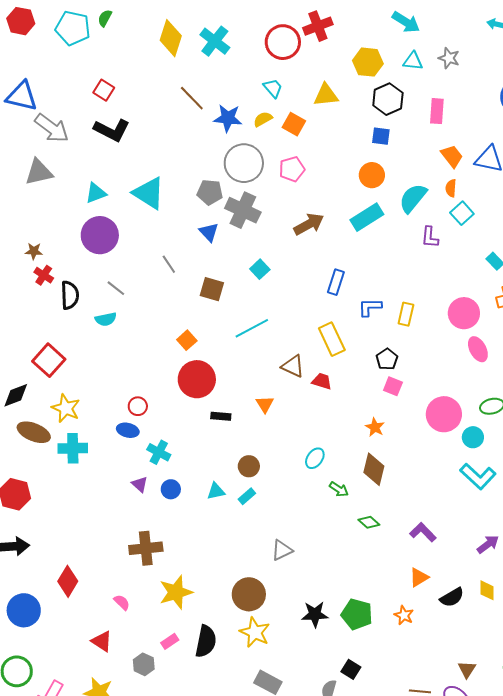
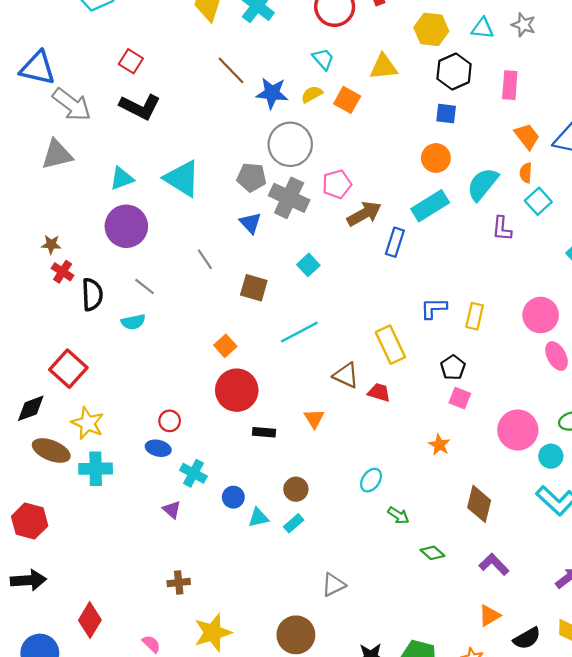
pink pentagon: (292, 169) -> (337, 184), moved
blue rectangle: (336, 282) -> (395, 242), moved
brown diamond: (374, 469) -> (479, 504), moved
blue circle: (171, 489) -> (233, 497), moved
brown cross: (146, 548) -> (179, 583), size x0.6

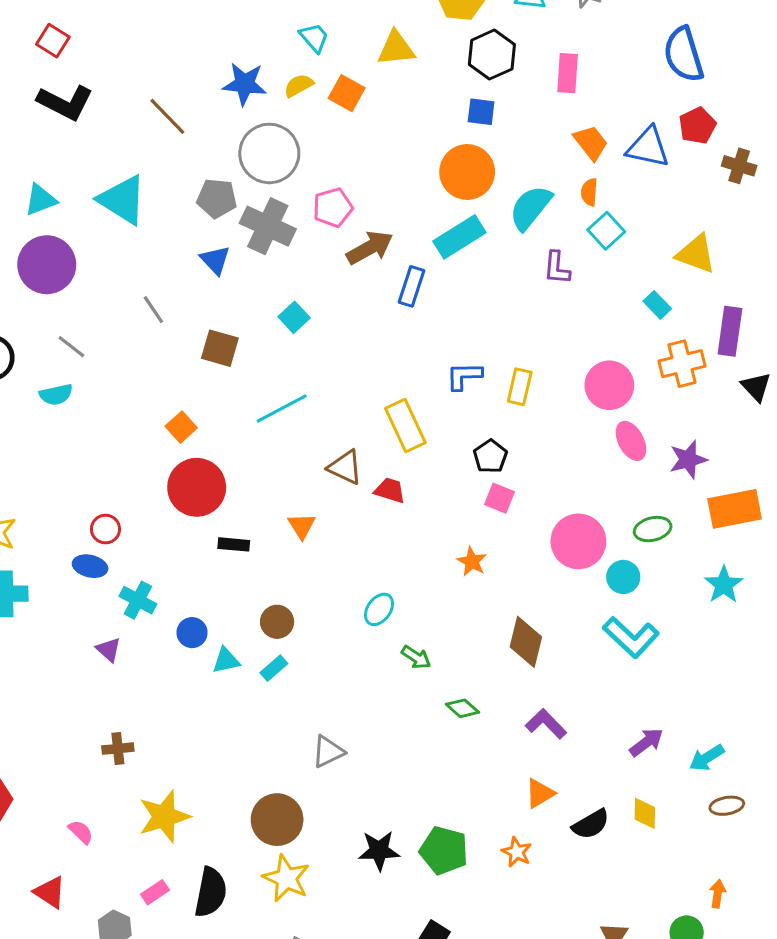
brown line: (231, 70) -> (167, 116), moved
orange circle: (436, 158) -> (467, 172), size x1.4

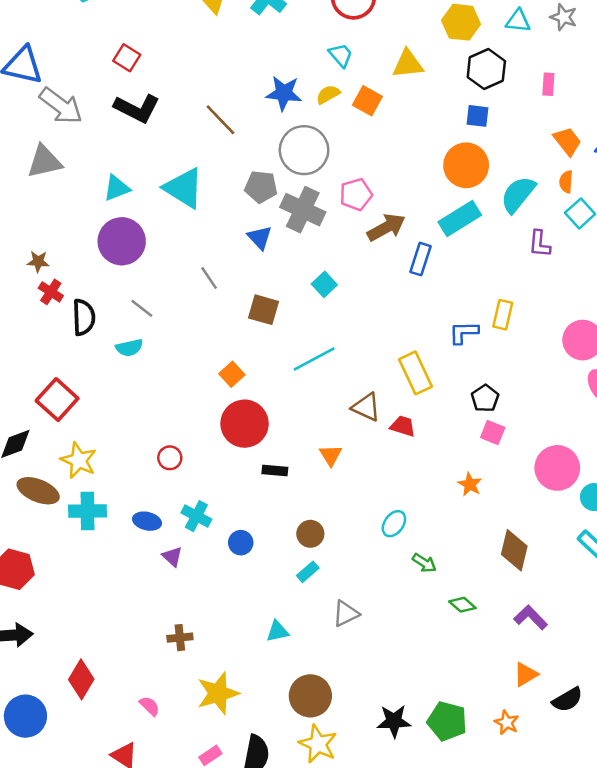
pink rectangle: (568, 73) -> (548, 84), size x0.7
yellow rectangle: (520, 387) -> (503, 315), moved
blue ellipse: (90, 566) -> (147, 521), moved
cyan triangle: (226, 660) -> (277, 631), moved
gray triangle: (328, 752) -> (346, 614), moved

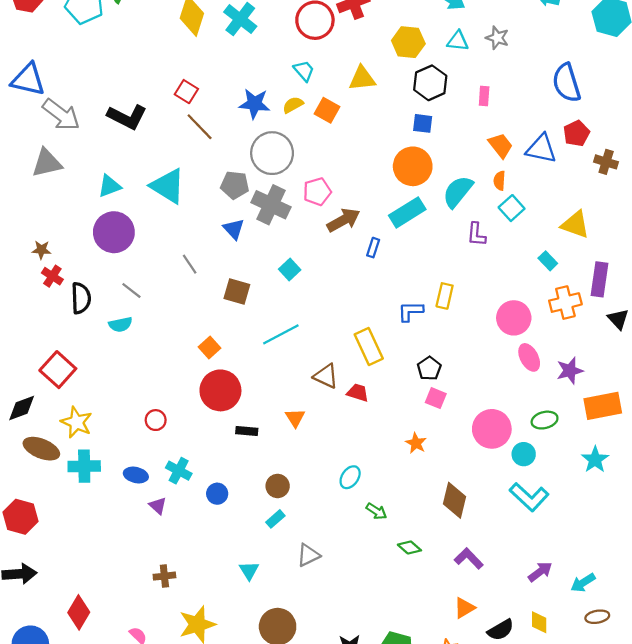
red square: (127, 58) -> (186, 92), moved
blue rectangle: (421, 259) -> (373, 248), size x0.7
cyan triangle: (277, 631) -> (249, 571), turned -50

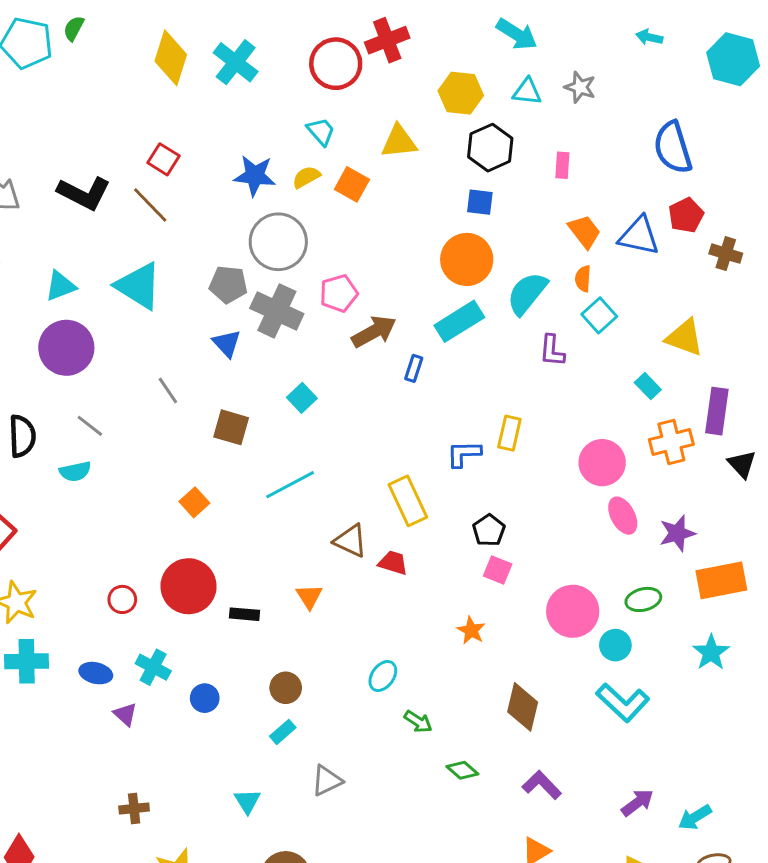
brown line: (200, 127) -> (150, 205), moved
red circle: (220, 390) -> (189, 586), moved

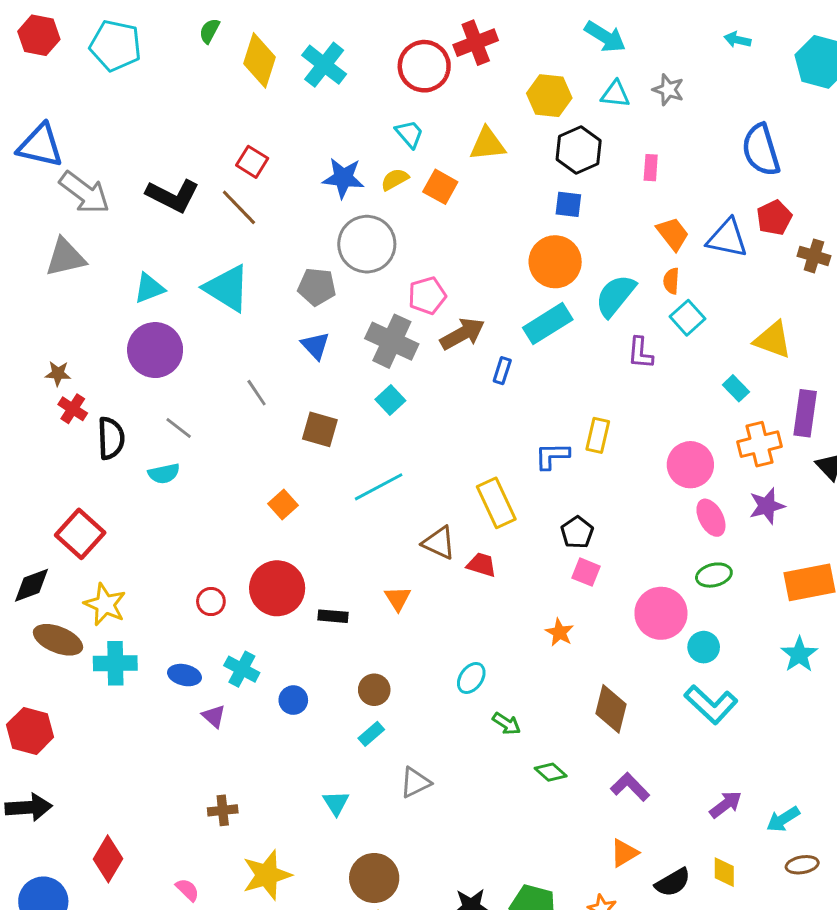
green semicircle: (74, 28) -> (209, 31), moved
gray cross: (277, 311) -> (392, 341), moved
purple star: (677, 533) -> (767, 506), moved
green ellipse: (643, 599) -> (714, 575), moved

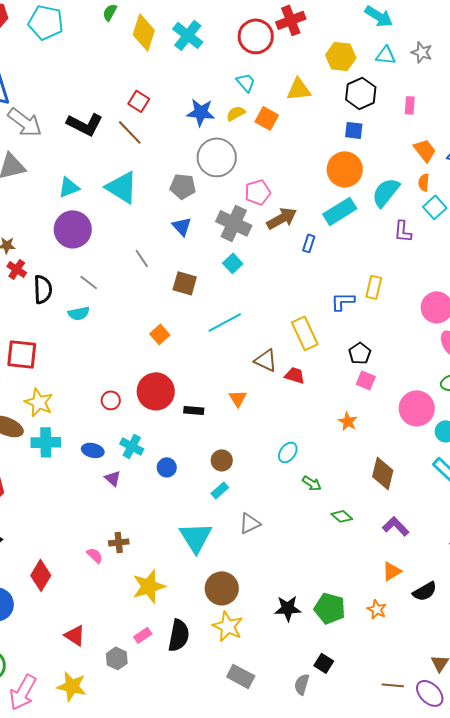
red square: (80, 534) -> (22, 354), turned -36
cyan triangle: (336, 803) -> (196, 537), size x1.8
pink semicircle: (187, 890) -> (95, 555), moved

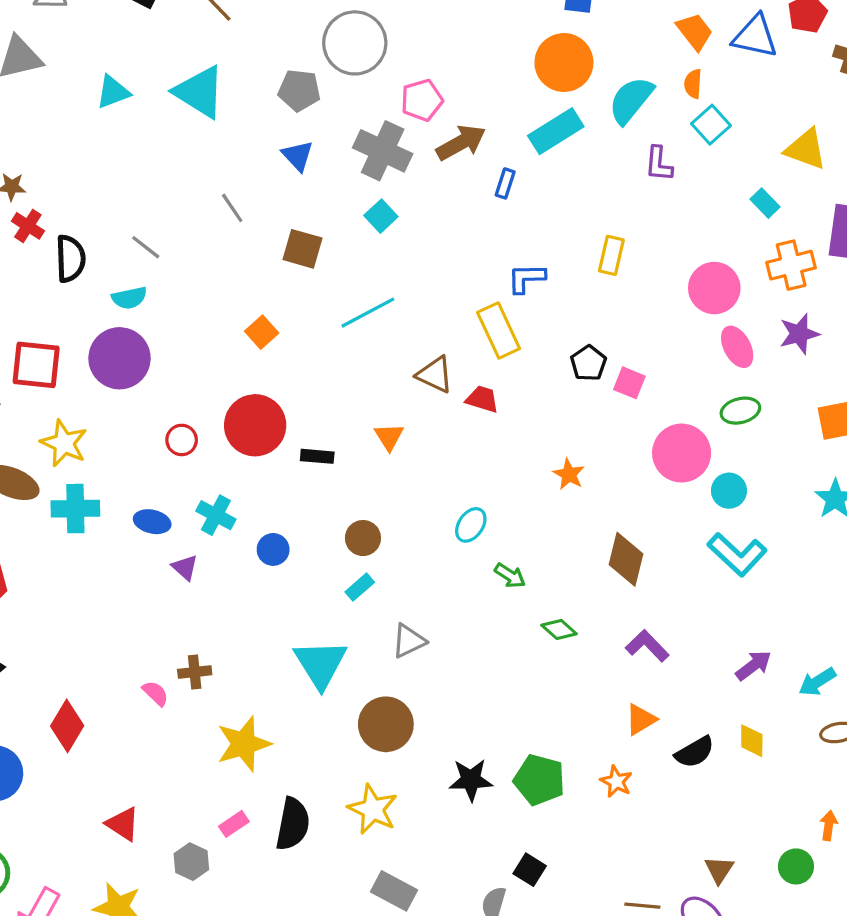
purple circle: (73, 229) -> (119, 358), moved
blue L-shape: (343, 301) -> (526, 278), moved
pink square: (366, 380) -> (629, 383), moved
brown circle: (222, 588) -> (386, 724), moved

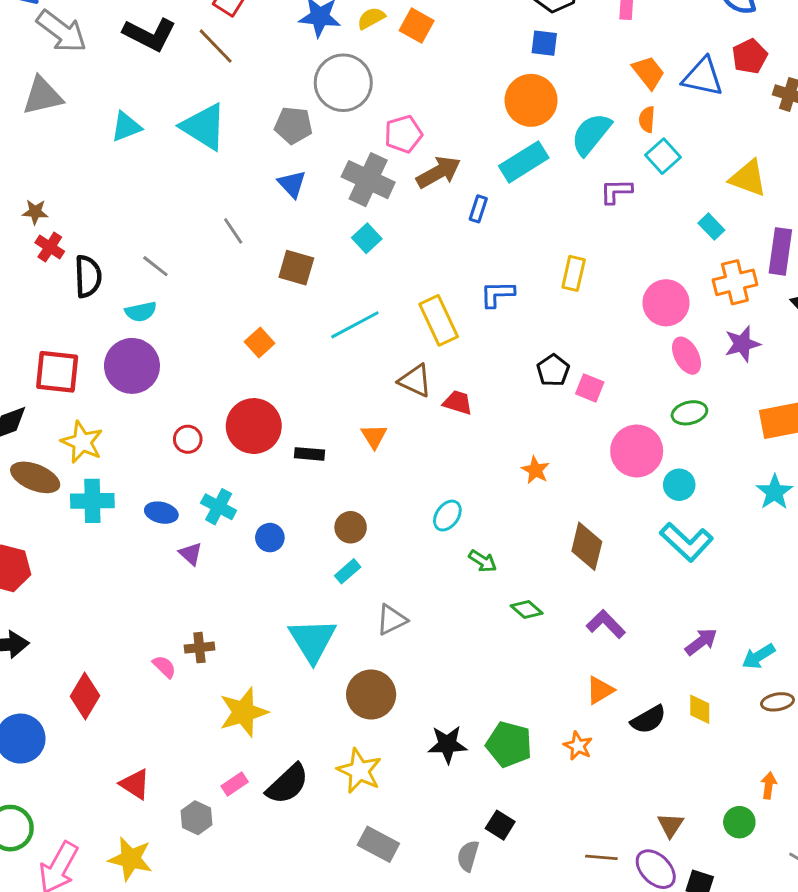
purple L-shape: (659, 164) -> (616, 191), turned 84
yellow rectangle: (499, 330) -> (439, 320), moved
black semicircle: (293, 824) -> (287, 784), turned 36

